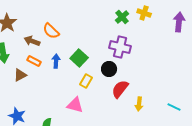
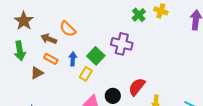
purple cross: (120, 47) -> (122, 44), moved
black circle: (109, 69) -> (113, 96), moved
yellow rectangle: (86, 81) -> (86, 74), moved

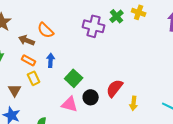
purple cross: (122, 44) -> (94, 26), moved
green square: (96, 56) -> (74, 78), moved
brown triangle: (37, 73) -> (15, 90), moved, turned -32
yellow rectangle: (86, 74) -> (34, 78), moved, turned -56

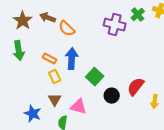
brown arrow: (27, 40) -> (48, 18), moved
blue arrow: (51, 60) -> (72, 59), size x1.5
brown triangle: (15, 90) -> (55, 100), moved
pink triangle: (70, 104) -> (79, 107), moved

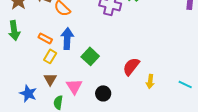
yellow rectangle: (55, 77) -> (50, 56), turned 56
black circle: (112, 96) -> (103, 93), moved
pink triangle: (79, 107) -> (74, 86), turned 42

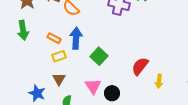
yellow rectangle: (50, 56) -> (59, 56), turned 40
pink triangle: (74, 86) -> (93, 86), moved

